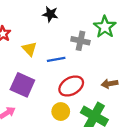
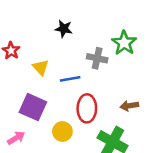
red ellipse: (71, 86) -> (87, 108), turned -60
yellow circle: (61, 112) -> (62, 132), moved

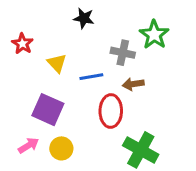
brown arrow: (129, 106) -> (133, 84), moved
yellow circle: (62, 132) -> (61, 148), moved

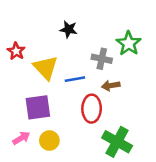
yellow triangle: (57, 63) -> (46, 68), size x1.5
purple square: (48, 110) -> (38, 107), turned -32

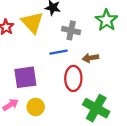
gray cross: (102, 59) -> (71, 30), moved
yellow triangle: (46, 68) -> (32, 22), moved

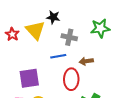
green star: (106, 20) -> (100, 28), turned 30

